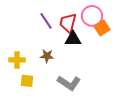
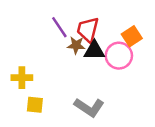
pink circle: (92, 16) -> (119, 56), moved
brown star: (47, 56) -> (76, 45), moved

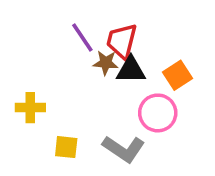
orange square: (132, 36) -> (177, 75), moved
pink circle: (119, 56) -> (158, 113), moved
yellow square: (35, 105) -> (66, 147), moved

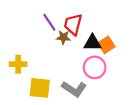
black triangle: (131, 70) -> (92, 43), moved
yellow square: (66, 147) -> (40, 88), size x1.5

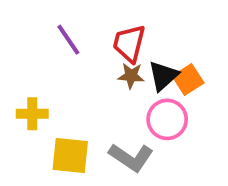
purple line: (49, 22) -> (68, 40), moved
brown star: (63, 37) -> (131, 76), moved
black triangle: (92, 43) -> (163, 76), turned -42

